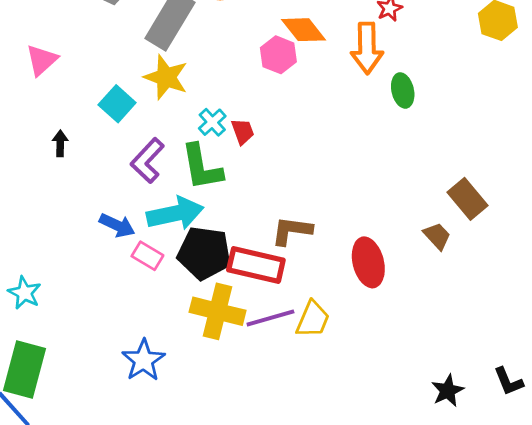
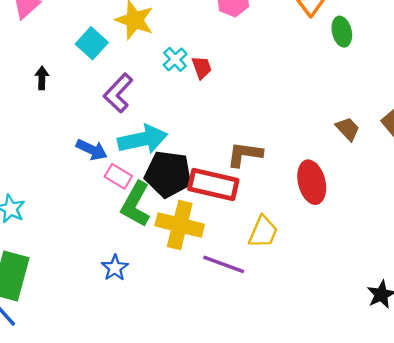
green L-shape: (202, 167) -> (136, 204), moved, turned 39
brown trapezoid: (437, 236) -> (348, 129), moved
purple line: (270, 318) -> (224, 264), moved, turned 36
blue star: (144, 360) -> (115, 268), size x0.7

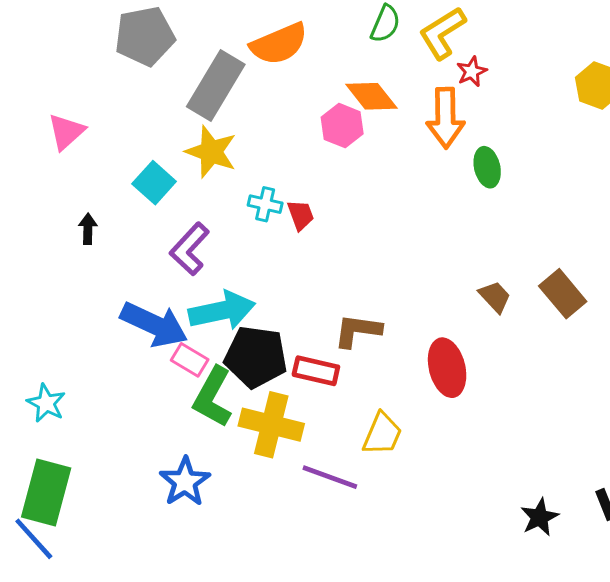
cyan cross: (175, 59) -> (265, 204), turned -35
blue arrow: (92, 150) -> (154, 324), size x1.6
red rectangle: (213, 184) -> (316, 371), size x0.7
blue star: (115, 268) -> (185, 482), size x1.4

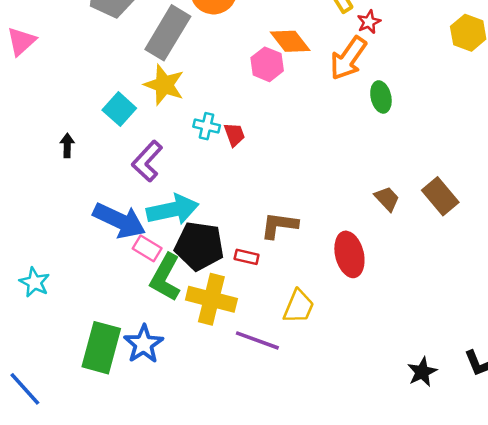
orange arrow: (446, 118) -> (348, 58), turned 36
pink triangle: (66, 132) -> (21, 41), moved
red rectangle: (316, 371) -> (247, 257), size x0.7
green rectangle: (46, 493) -> (101, 348), moved

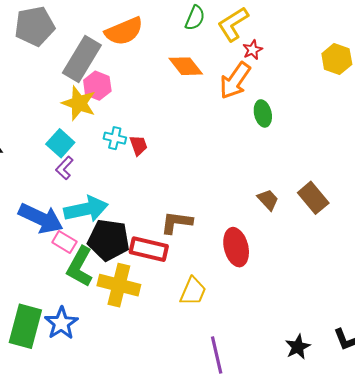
pink hexagon: (267, 64) -> (97, 86), moved
cyan square: (119, 109) -> (60, 143), moved
purple L-shape: (147, 161) -> (64, 168), size x0.7
red rectangle: (247, 257) -> (149, 249), size x1.8
purple line: (257, 340) -> (217, 355), moved, turned 57

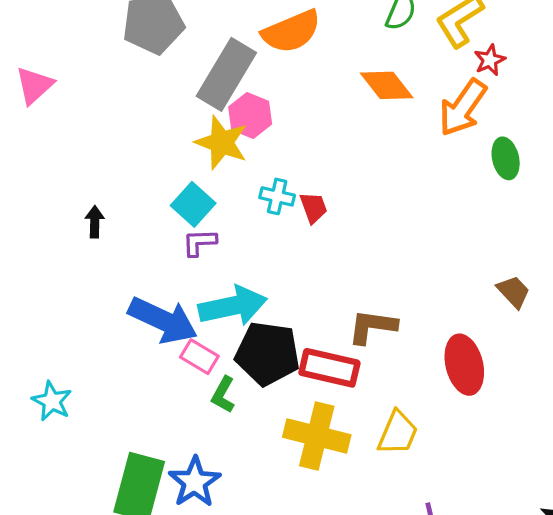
purple L-shape: (64, 168) -> (199, 242), turned 45
green L-shape: (80, 267) -> (223, 395), size x0.6
yellow cross: (119, 285) -> (317, 436), moved

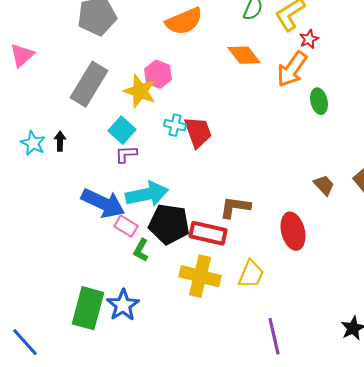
gray rectangle: (226, 74) -> (89, 84), moved
red trapezoid: (314, 208) -> (198, 132), size x1.6
cyan star: (52, 401) -> (33, 143), moved

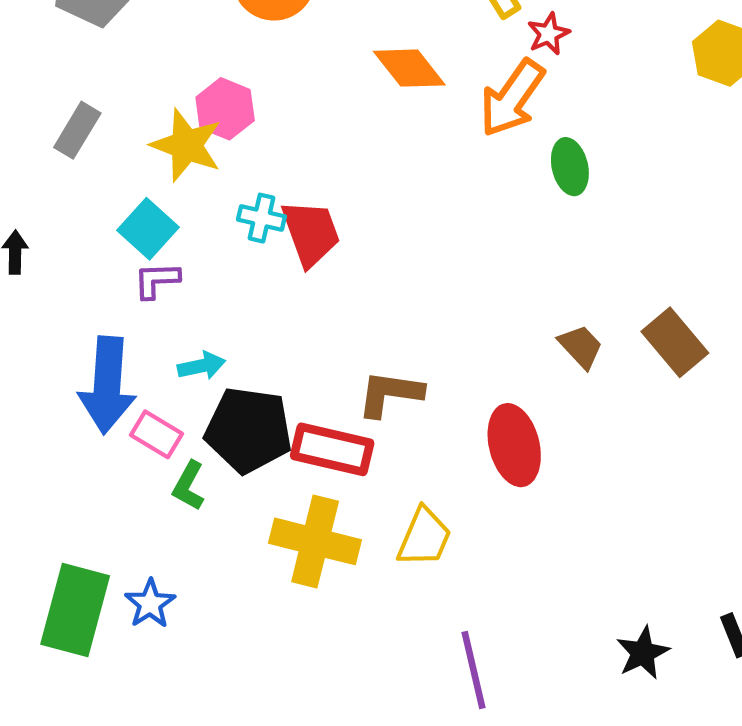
gray rectangle: (89, 84) -> (77, 130), size x0.6
cyan arrow: (147, 194) -> (201, 366), size x0.5
blue arrow: (103, 203) -> (107, 385), turned 69
blue star: (123, 305) -> (150, 604), size x0.7

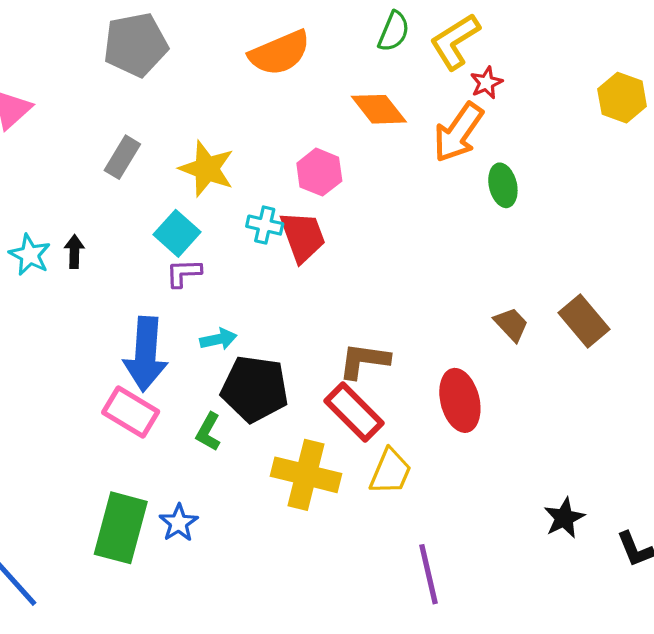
pink hexagon: (225, 109) -> (319, 172), moved
pink rectangle: (157, 434) -> (131, 412), moved, size x1.4
red rectangle: (332, 449) -> (354, 412), moved, turned 32
black star: (643, 653) -> (564, 518), moved

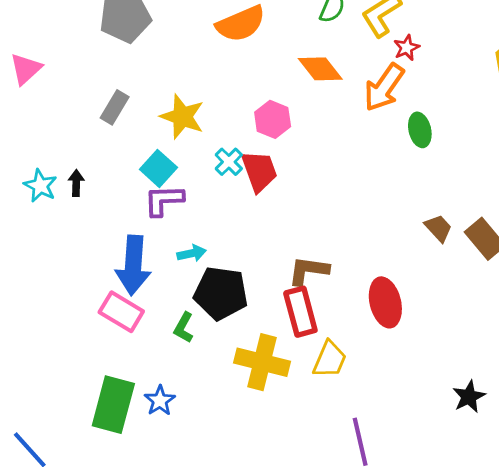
cyan cross: (265, 225) -> (229, 162), turned 32
purple L-shape: (184, 273) -> (164, 200), size x1.4
brown trapezoid: (511, 324) -> (438, 228), moved
red rectangle: (354, 412) -> (300, 312), turned 30

